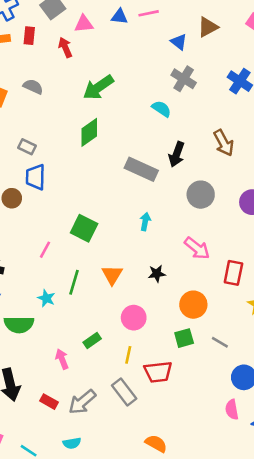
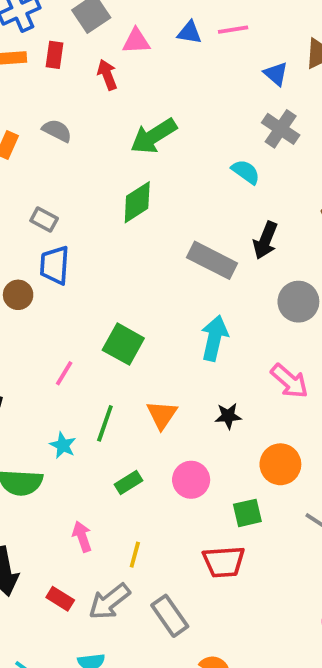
cyan arrow: (145, 222) -> (214, 338), size x1.6
green square: (184, 338) -> (247, 513), moved
green rectangle: (92, 340) -> (129, 482), moved
yellow line: (128, 355) -> (135, 555), moved
gray rectangle: (124, 392) -> (170, 616), moved

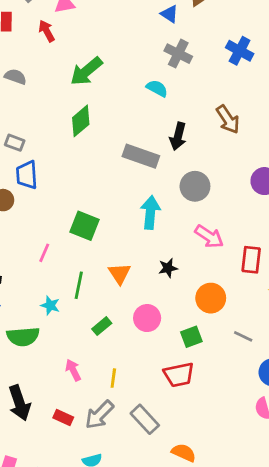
gray circle: (298, 302) -> (195, 186), moved

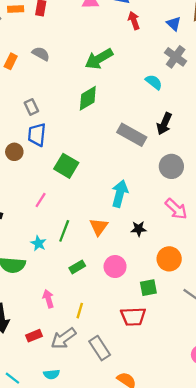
red arrow: (47, 31) -> (134, 21), moved
gray rectangle: (15, 143) -> (31, 107), turned 35
cyan arrow: (150, 212) -> (120, 194), moved
green square: (85, 226) -> (66, 166), moved
red rectangle: (63, 418) -> (34, 336), turned -56

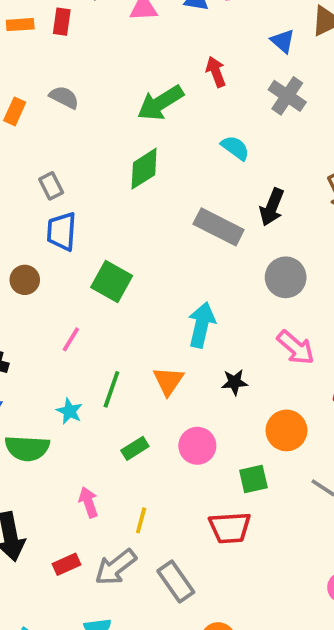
red arrow: (134, 21) -> (216, 72), moved
cyan semicircle: (154, 82) -> (235, 148), moved
brown circle: (14, 152) -> (25, 280), moved

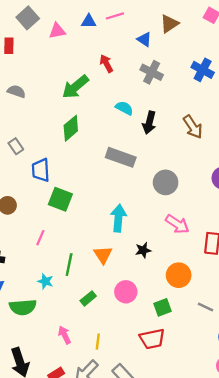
black arrow: (272, 207) -> (149, 123), moved
blue trapezoid: (62, 231) -> (41, 170), moved

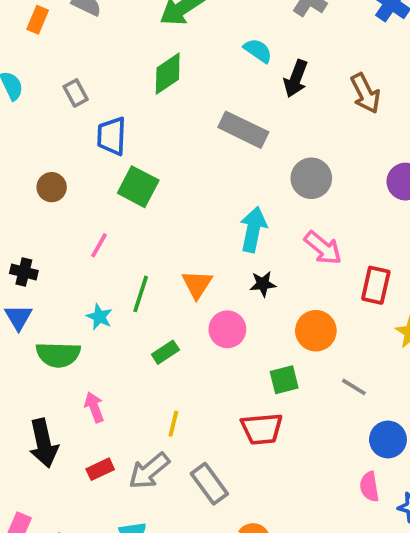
cyan arrow: (118, 218) -> (253, 229), moved
pink circle: (126, 292) -> (227, 329), moved
pink arrow: (64, 335) -> (94, 407), moved

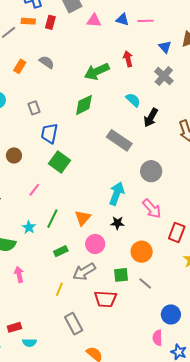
gray line: (354, 387) -> (145, 283), moved
red rectangle: (100, 469) -> (14, 327), moved
gray arrow: (149, 471) -> (84, 272), moved

